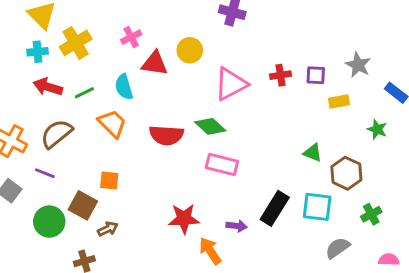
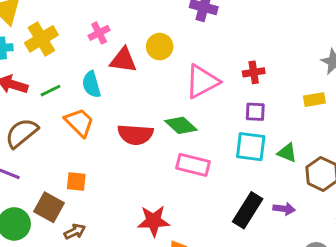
purple square: (316, 75) -> (255, 112), moved
cyan square: (317, 207) -> (251, 147), moved
purple arrow: (237, 226) -> (284, 209), moved

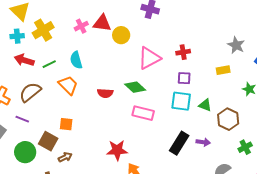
red triangle: (123, 60) -> (102, 23), moved
red semicircle: (135, 134) -> (105, 93), size x0.7

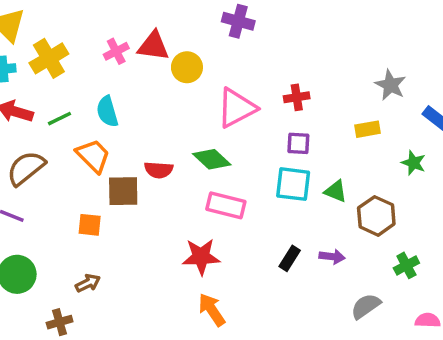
brown square: (48, 141) -> (123, 191), moved, turned -30
black rectangle: (179, 143) -> (290, 258), size x0.6
red star: (117, 150) -> (201, 257), moved

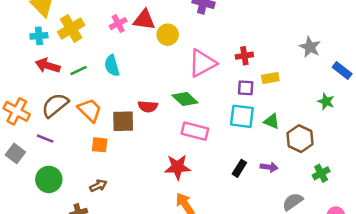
yellow rectangle: (367, 129) -> (270, 78), moved
orange trapezoid: (93, 156) -> (90, 110), moved

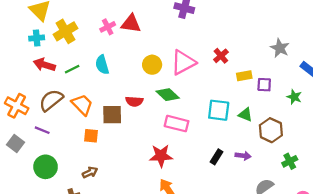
yellow circle: (168, 35) -> (152, 65), moved
red cross: (244, 56) -> (221, 56), turned -32
purple square: (246, 88) -> (264, 85), moved

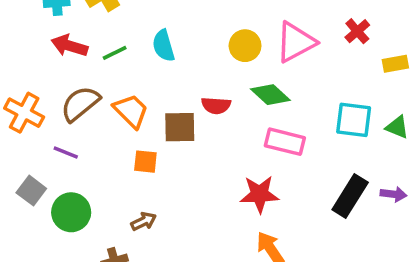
gray square: (16, 144) -> (31, 191), moved
black rectangle: (216, 157) -> (350, 196), size x1.6

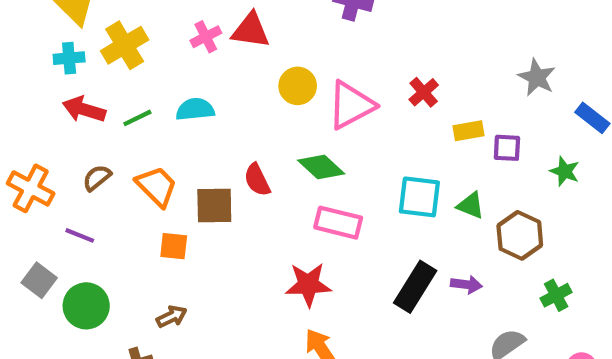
cyan semicircle: (164, 46) -> (195, 109), turned 100
yellow circle: (245, 46) -> (298, 86), moved
brown semicircle: (80, 104) -> (97, 178), size x0.6
red semicircle: (216, 105) -> (257, 180), turned 60

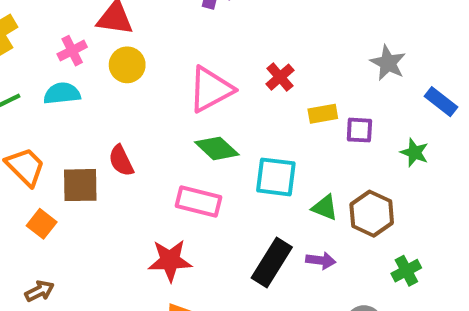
pink cross: (206, 37) -> (72, 51), moved
yellow circle: (298, 86) -> (127, 65), moved
green diamond: (321, 167) -> (217, 148), moved
green triangle: (471, 205) -> (325, 207), moved
orange square: (174, 246) -> (42, 224), turned 32

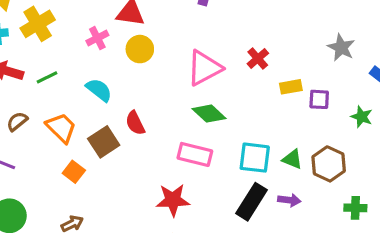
cyan semicircle: (62, 93) -> (99, 90), moved, turned 44
cyan square: (276, 177) -> (255, 158), moved
brown square: (80, 185) -> (104, 142), turned -32
green cross: (406, 271) -> (355, 208), turned 30

